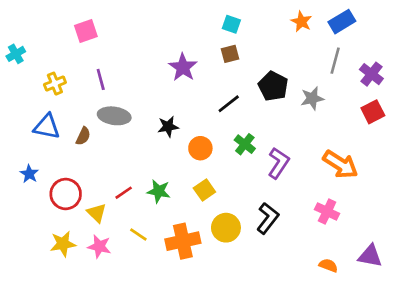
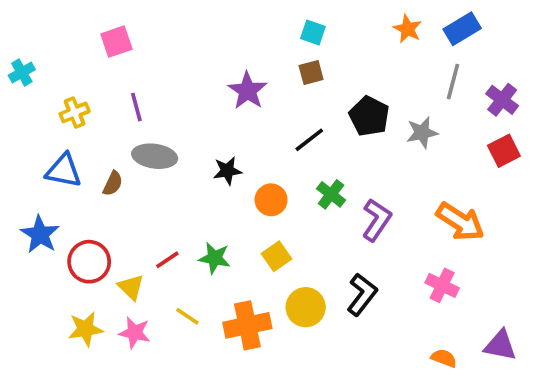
blue star: (29, 174) -> (40, 234), size x1.5

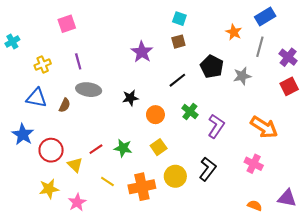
orange star: (407, 29) -> (234, 32), moved
pink star: (135, 333) -> (77, 202), moved, turned 30

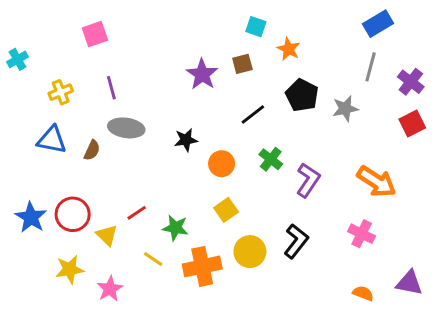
orange star: (234, 32) -> (289, 49), moved
brown square: (178, 42) -> (242, 64), moved
blue star: (23, 134) -> (31, 217), moved
green star: (123, 148) -> (175, 228), moved

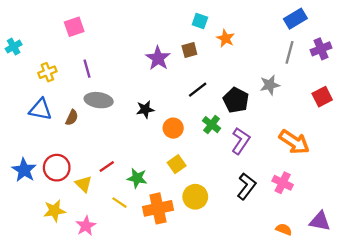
purple cross: (411, 82) -> (321, 49), moved, turned 30
black pentagon: (302, 95) -> (236, 100), moved
black L-shape: (296, 241) -> (246, 186), moved

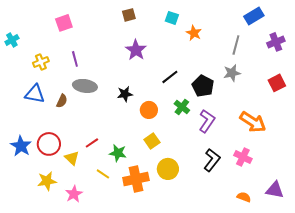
brown square: (189, 50) -> (129, 15), moved
gray line: (290, 52) -> (236, 45), moved

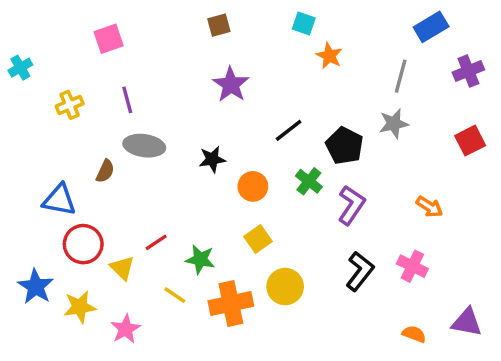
cyan square: (172, 18) -> (304, 23), moved
blue triangle: (35, 94) -> (59, 200), moved
orange arrow: (253, 122) -> (429, 207), size x0.6
blue star: (21, 146) -> (36, 287), moved

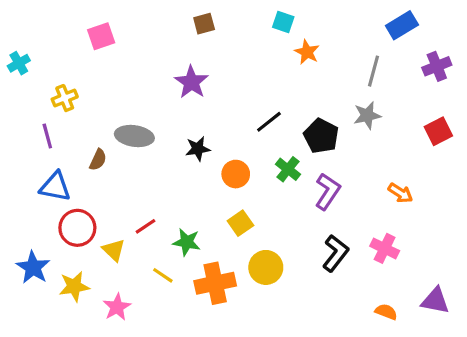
purple star: (231, 85) -> (191, 82), moved
purple line: (127, 100) -> (47, 136), moved

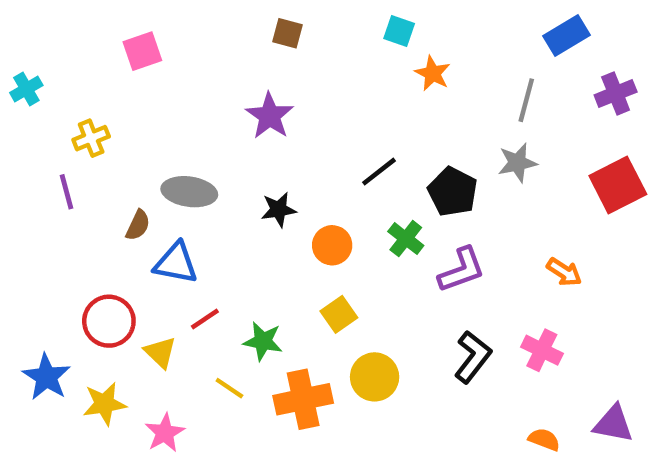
brown square: (204, 24) -> (287, 33), turned 30
red square: (438, 131) -> (618, 185), size x1.4
blue triangle: (55, 187) -> (176, 263), moved
purple L-shape: (328, 191) -> (462, 270), turned 36

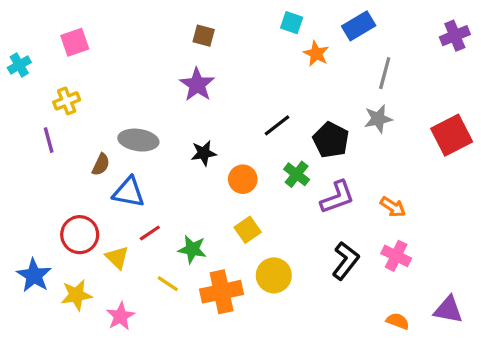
brown square: (287, 33) -> (204, 36), moved
blue rectangle: (566, 35) -> (359, 26), moved
pink square: (142, 51) -> (75, 42), moved
purple cross: (616, 93) -> (455, 36), moved
orange arrow: (564, 272) -> (393, 207), moved

